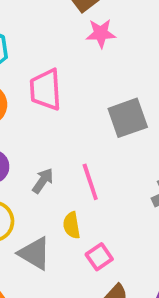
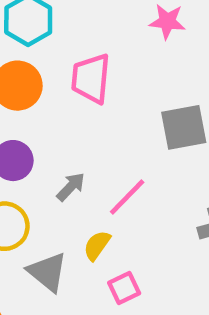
pink line: (90, 182) -> (127, 197), turned 54
yellow semicircle: (72, 225) -> (97, 245), turned 36

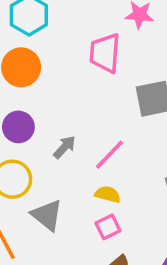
pink trapezoid: (91, 79) -> (105, 53), moved
yellow semicircle: (97, 245) -> (108, 194), moved, turned 70

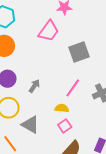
pink trapezoid: (105, 53) -> (49, 31), turned -140
pink line: (109, 155) -> (73, 88), moved

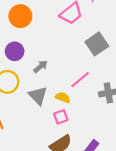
gray square: (79, 52) -> (97, 44), turned -30
gray triangle: (30, 125) -> (38, 96), moved

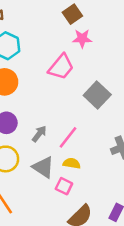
pink line: (80, 80) -> (68, 137), moved
pink square: (61, 117) -> (64, 186), moved, turned -32

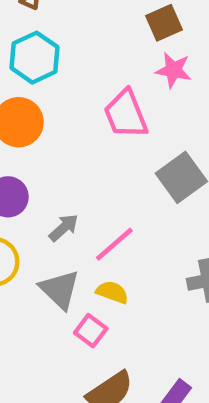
pink trapezoid: (61, 67) -> (126, 114), turned 108

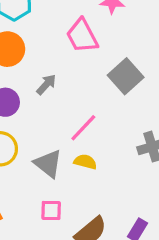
gray arrow: (64, 228) -> (46, 84), moved
pink square: (91, 331) -> (51, 210), moved, turned -30

